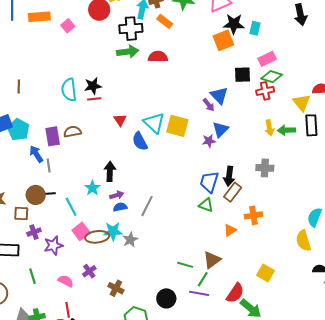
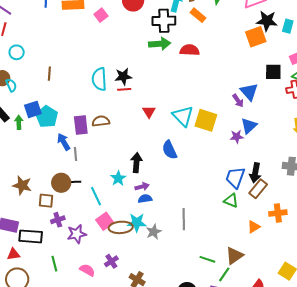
blue semicircle: (140, 141) -> (170, 150), moved
gray line: (147, 206) -> (184, 219), moved, turned -30

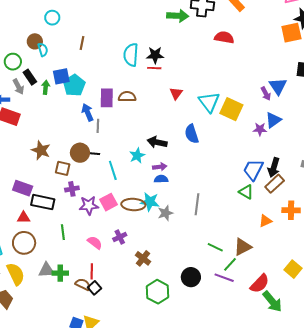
green arrow: (160, 44) -> (178, 16), moved
black arrow: (136, 163) -> (157, 142), turned -90
pink square: (105, 221) -> (108, 202), moved

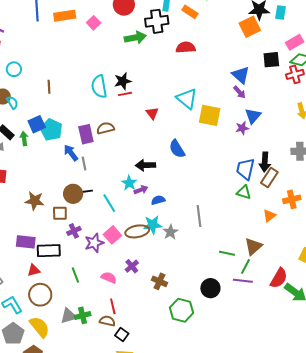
blue triangle: (278, 86) -> (241, 75), moved
cyan triangle: (209, 102) -> (187, 99), moved
purple arrow: (160, 167) -> (141, 190), moved
black square: (94, 288) -> (122, 335), moved

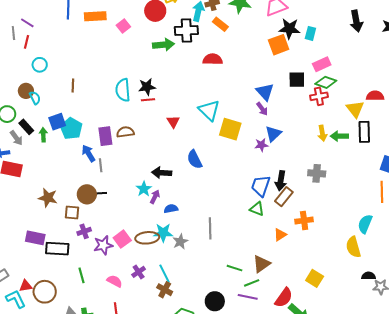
purple arrow: (141, 190) -> (155, 197), turned -48
cyan line: (109, 203) -> (165, 274), moved
green line: (245, 266) -> (252, 283), turned 35
red triangle: (34, 270) -> (26, 286), moved

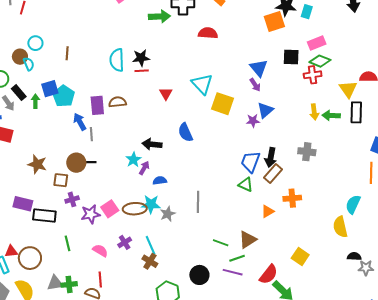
cyan circle: (40, 65) -> (35, 43), moved

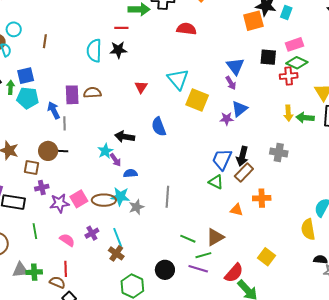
red line: (142, 71) -> (121, 28), moved
cyan pentagon: (64, 96) -> (28, 98), moved, turned -30
purple arrow: (144, 168) -> (116, 160), turned 112
orange triangle: (268, 211) -> (237, 210), turned 40

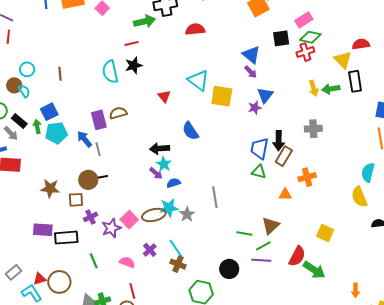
cyan star: (105, 151) -> (164, 164), moved

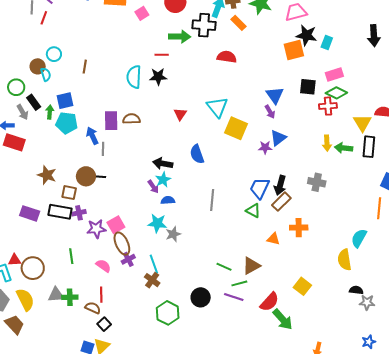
gray line: (215, 197) -> (212, 200), moved
brown ellipse: (154, 215) -> (122, 244), moved, turned 65
black rectangle: (66, 238) -> (60, 212), moved

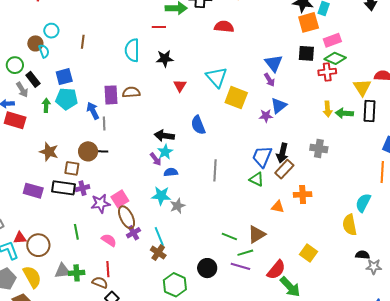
orange square: (294, 50) -> (309, 22), moved
black star: (158, 77) -> (165, 59), moved
green arrow: (50, 112) -> (46, 105), moved

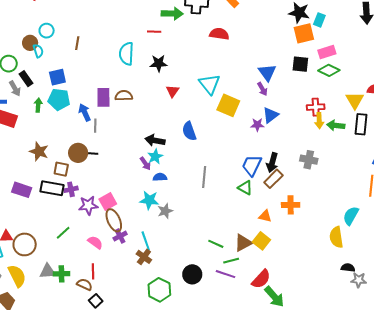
red cross: (327, 72) -> (316, 107), moved
green line: (76, 232) -> (63, 233), turned 56
yellow square: (308, 253) -> (261, 241), moved

